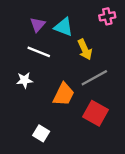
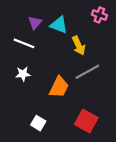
pink cross: (107, 16) -> (99, 15), turned 32
white line: (39, 52) -> (24, 43), moved
red square: (95, 113) -> (86, 121), moved

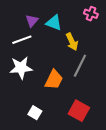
white line: (24, 43) -> (22, 40), turned -42
gray line: (87, 72) -> (80, 66), turned -35
white star: (23, 74) -> (21, 68), size x1.6

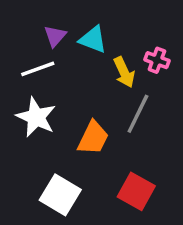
pink cross: (91, 14) -> (157, 60), moved
white star: (21, 68) -> (36, 117), turned 30
white square: (35, 113) -> (60, 195), size x1.6

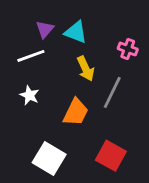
yellow arrow: (124, 72) -> (86, 69), moved
white star: (36, 117) -> (29, 95), size x0.6

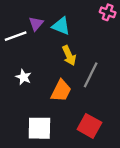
pink cross: (128, 49) -> (108, 12), moved
white line: (31, 56) -> (16, 36), moved
white square: (49, 158) -> (39, 128), turned -30

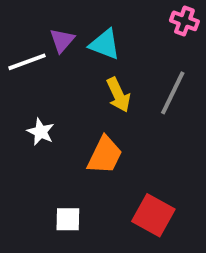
gray line: (91, 75) -> (173, 93), moved
white square: (39, 128) -> (68, 219), size x0.6

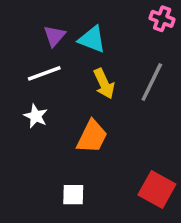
white line: (27, 62) -> (44, 73), moved
red square: (153, 215) -> (157, 190), moved
white square: (68, 219) -> (73, 195), moved

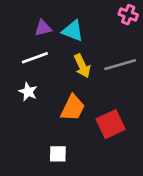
purple triangle: (54, 36) -> (43, 28), turned 36
gray line: (152, 82) -> (120, 65), turned 48
red square: (157, 190) -> (111, 124), moved, turned 36

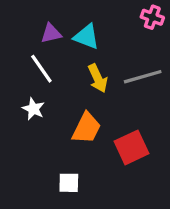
white line: (35, 58) -> (41, 69), turned 75

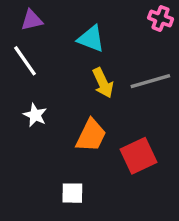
purple triangle: (51, 33) -> (32, 20), moved
white line: (41, 69) -> (25, 61), moved

